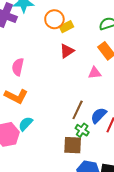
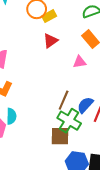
cyan semicircle: (26, 124) -> (11, 116), turned 140
green cross: (82, 130) -> (69, 121), size x1.6

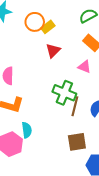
pink triangle: (80, 62) -> (85, 67), turned 40
green cross: (69, 121) -> (64, 93), moved

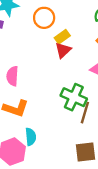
yellow rectangle: (48, 27) -> (62, 37), moved

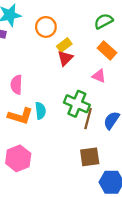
cyan semicircle: (31, 137) -> (40, 111), moved

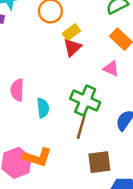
pink semicircle: (16, 85) -> (17, 90), moved
orange L-shape: (20, 116) -> (37, 157), moved
brown line: (88, 119) -> (81, 127), moved

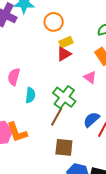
orange L-shape: (37, 157) -> (17, 132), turned 40

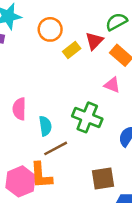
red triangle: (64, 54) -> (94, 41), moved
brown line: (57, 117) -> (56, 148), moved, turned 48
orange L-shape: (17, 132) -> (41, 175), turned 30

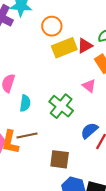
yellow rectangle: (72, 50) -> (64, 48), size x1.6
brown line: (56, 148) -> (27, 135), moved

